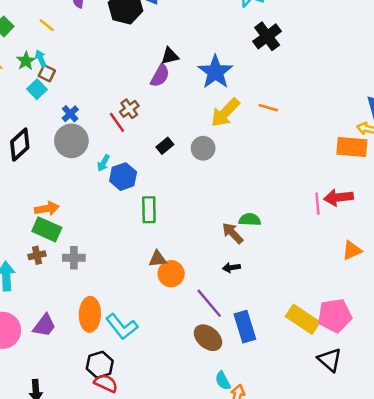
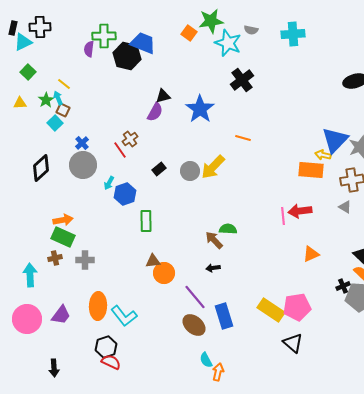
yellow line: (47, 25) -> (64, 84), moved
yellow arrow: (225, 113) -> (213, 167), moved

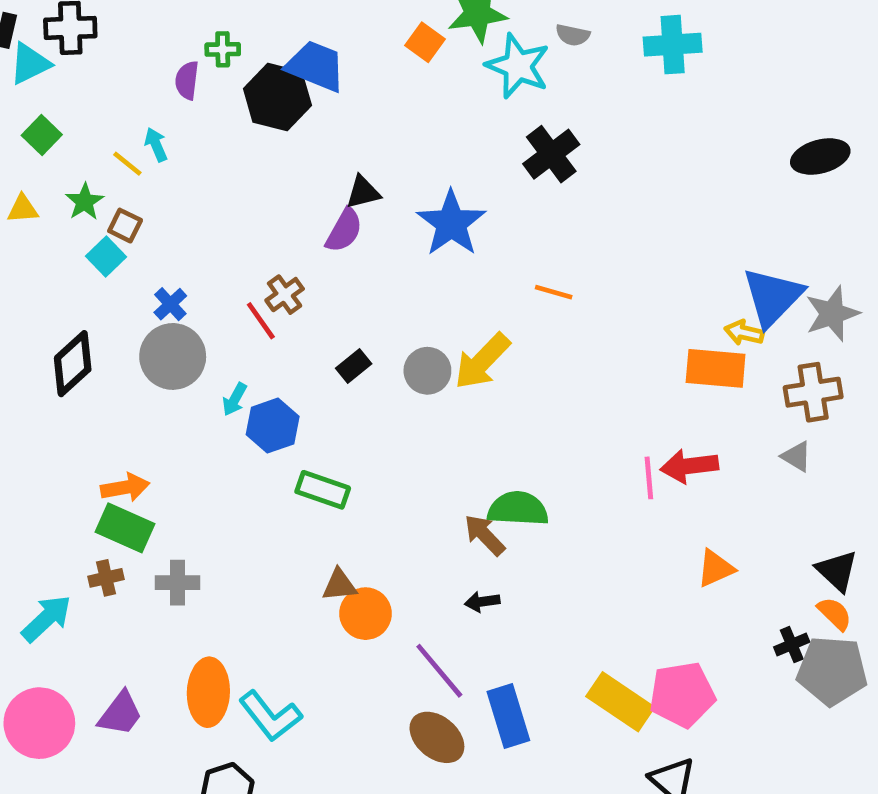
green cross: (104, 36) -> (223, 49), size x0.6
cyan arrow: (58, 98) -> (156, 145), moved
green rectangle: (146, 221) -> (323, 490), turned -70
green semicircle: (228, 229) -> (518, 509), size x1.4
cyan arrow: (30, 275) -> (47, 618), turned 50

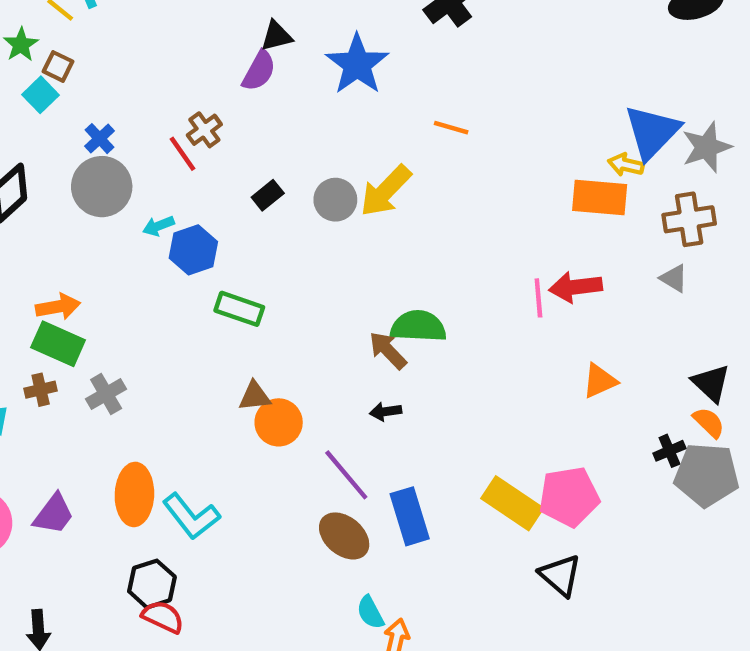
cyan arrow: (235, 399) -> (158, 226), turned 40
gray cross: (177, 583) -> (106, 394), turned -30

